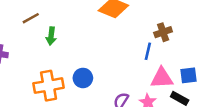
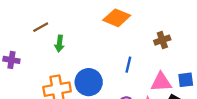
blue line: (148, 51) -> (128, 65), moved
blue circle: (83, 78) -> (89, 82), size x1.5

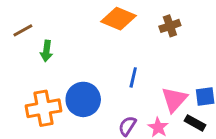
brown cross: (162, 40) -> (170, 26), moved
pink triangle: (161, 82) -> (174, 99), turned -45

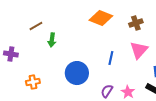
pink triangle: (174, 99) -> (139, 50), moved
orange cross: (44, 108) -> (33, 82), moved, size x0.6

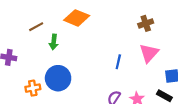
orange diamond: (101, 18) -> (77, 18), moved
blue circle: (77, 73) -> (58, 78), moved

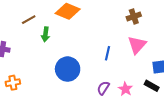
blue circle: (58, 78) -> (68, 69), moved
orange cross: (33, 88) -> (13, 83), moved

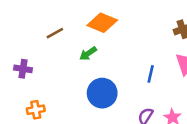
green arrow: (46, 34) -> (88, 54), moved, turned 48

